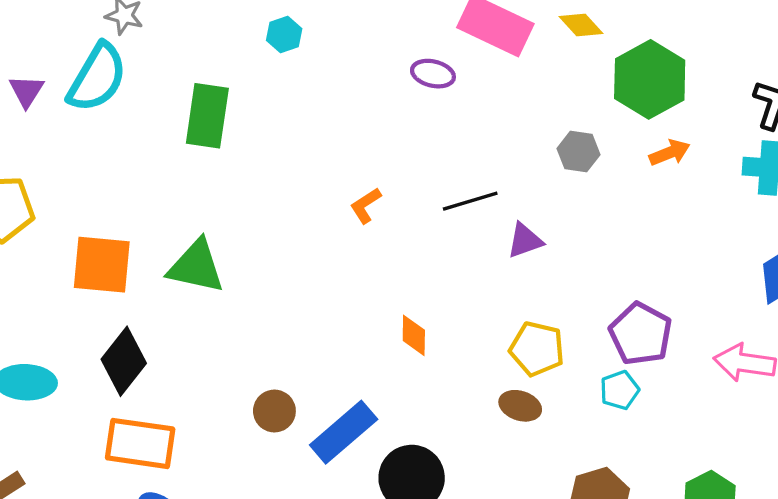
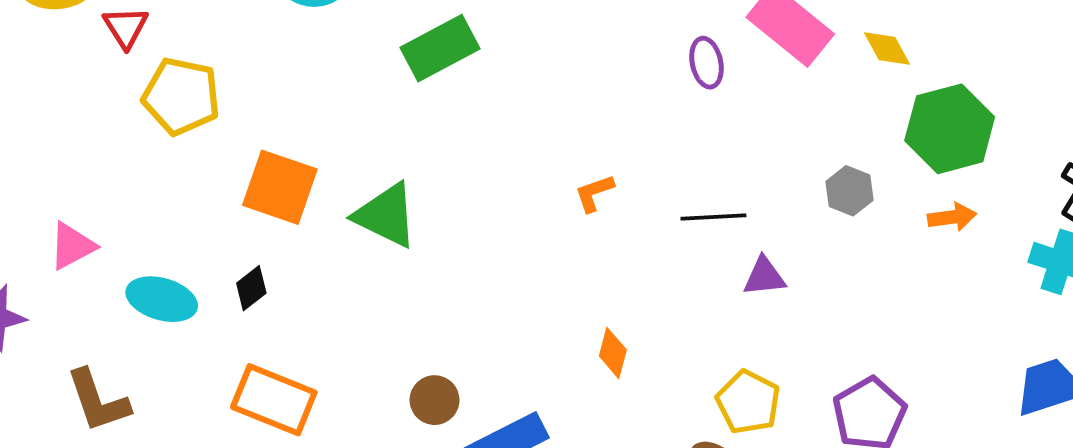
purple ellipse: (433, 74) -> (707, 63), turned 51
green rectangle: (207, 116) -> (440, 48), turned 40
black diamond: (124, 361) -> (251, 288), moved, size x0.6

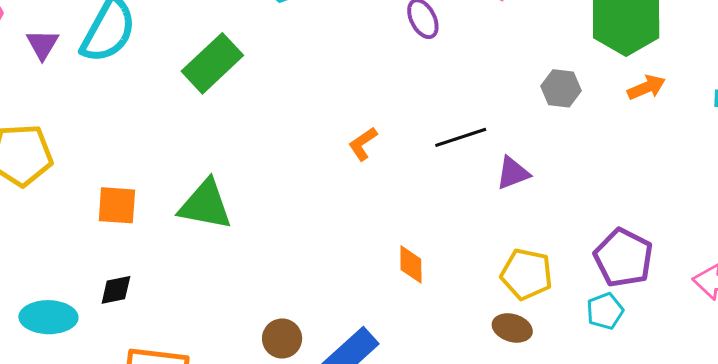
orange square: (280, 187) -> (117, 205), size x0.7
black diamond: (251, 288) -> (116, 290), turned 42

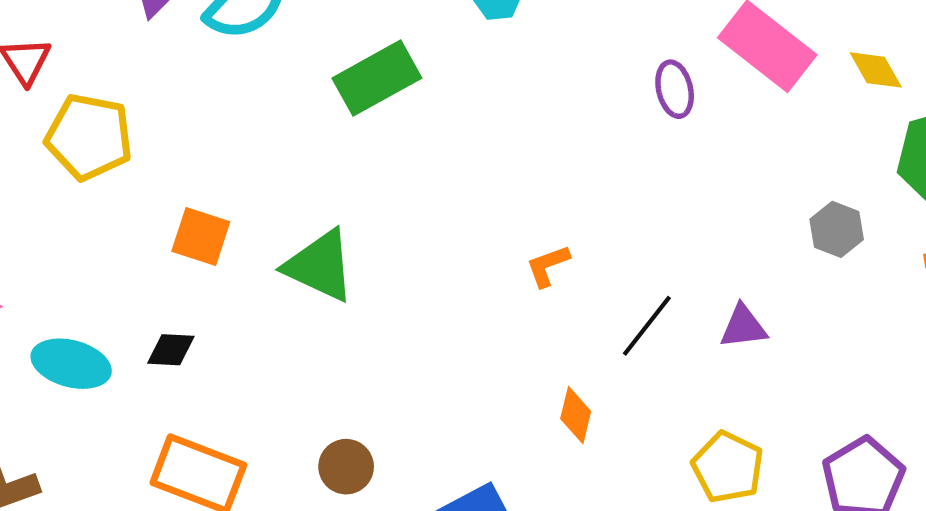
black line: (461, 137) -> (647, 326), moved, turned -48
orange L-shape: (363, 144) -> (548, 266), moved
brown circle: (282, 338) -> (346, 467), moved

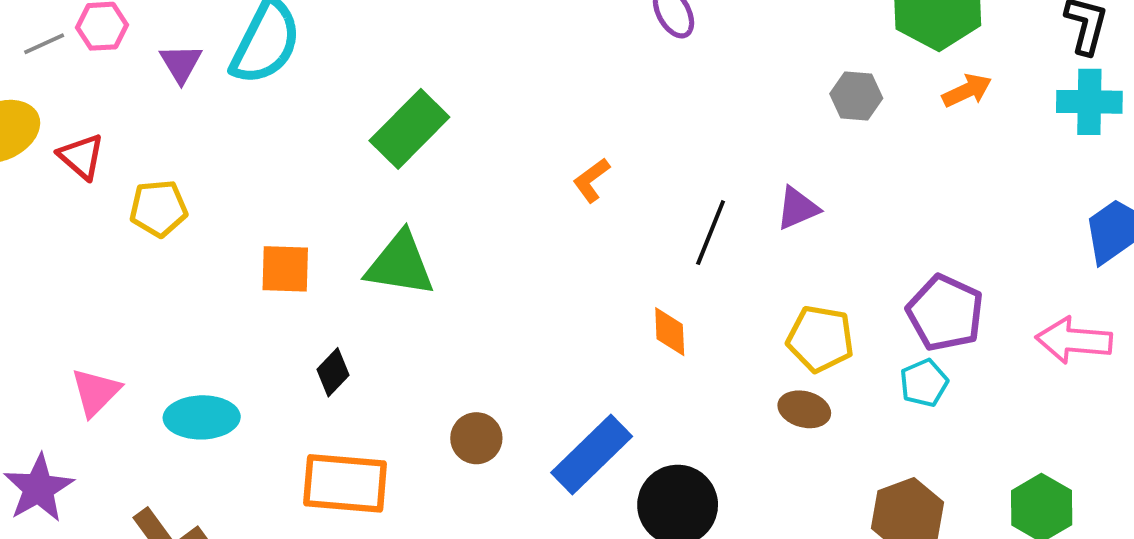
green rectangle: (377, 78) -> (409, 129), moved
yellow pentagon: (89, 137) -> (158, 208), size x0.7
orange L-shape: (548, 266) -> (591, 180), moved
black diamond: (171, 350) -> (333, 372), moved, turned -33

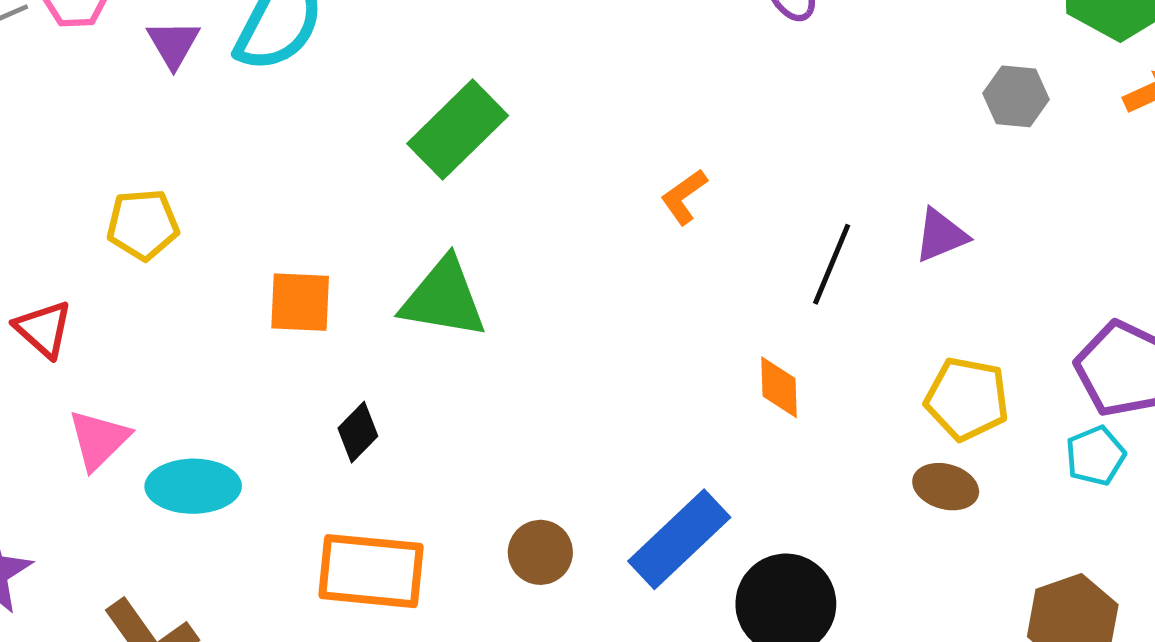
red triangle: (81, 156) -> (43, 329), moved
pink triangle: (96, 392) -> (99, 440), moved
brown circle: (476, 438) -> (540, 552), moved

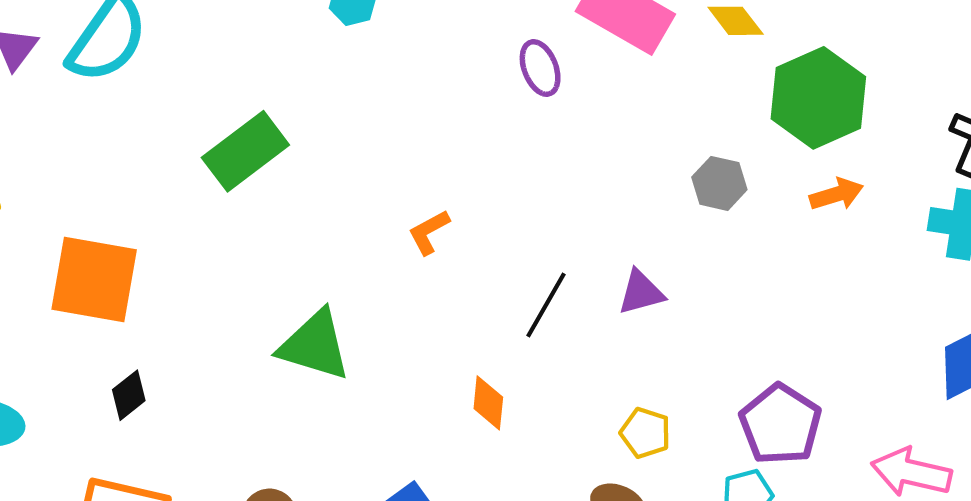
green triangle: (444, 298) -> (315, 345), moved
orange square: (300, 302) -> (94, 280), size x1.6
yellow pentagon: (967, 399) -> (645, 433), size x0.7

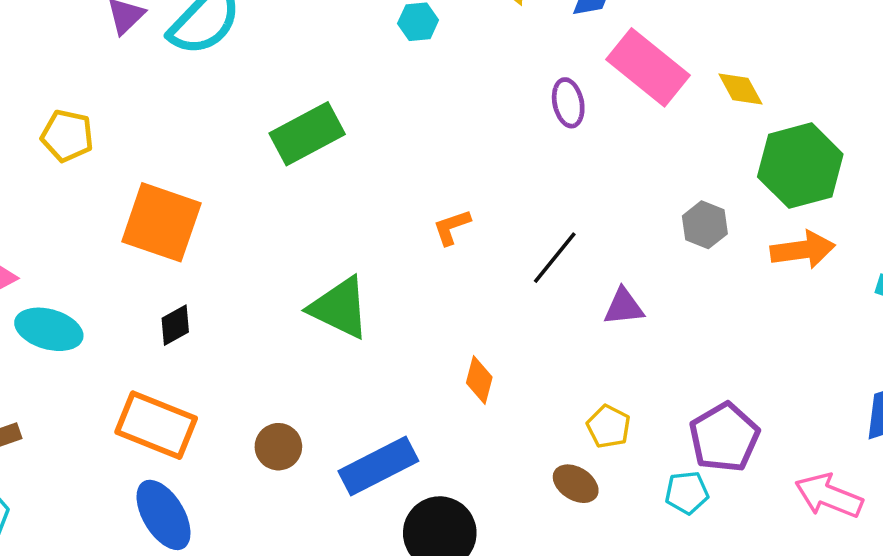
orange arrow: (836, 194) -> (803, 250), size x1.4
black line: (546, 305) -> (555, 258), moved

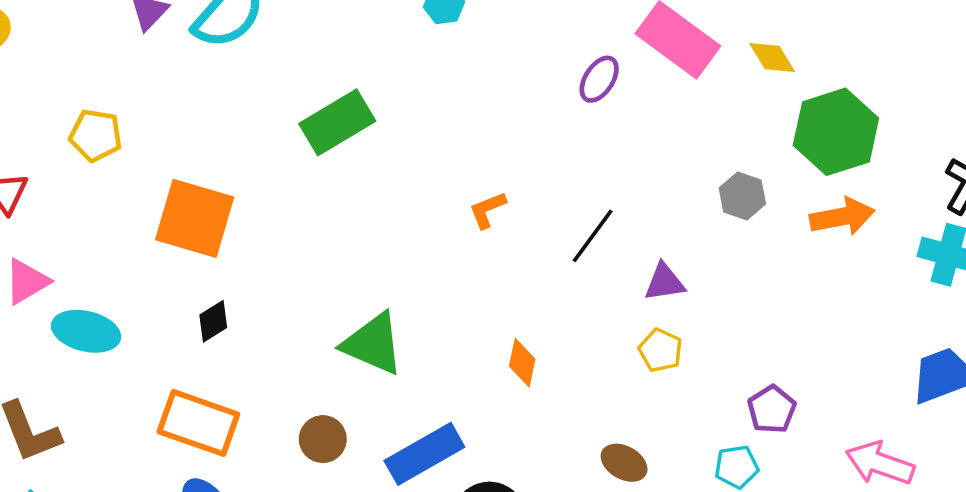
purple ellipse: (568, 103) -> (599, 79), turned 48
green triangle: (340, 308) -> (373, 344), moved
yellow pentagon: (609, 427) -> (660, 350), moved
purple pentagon: (724, 437) -> (772, 409), size x0.7

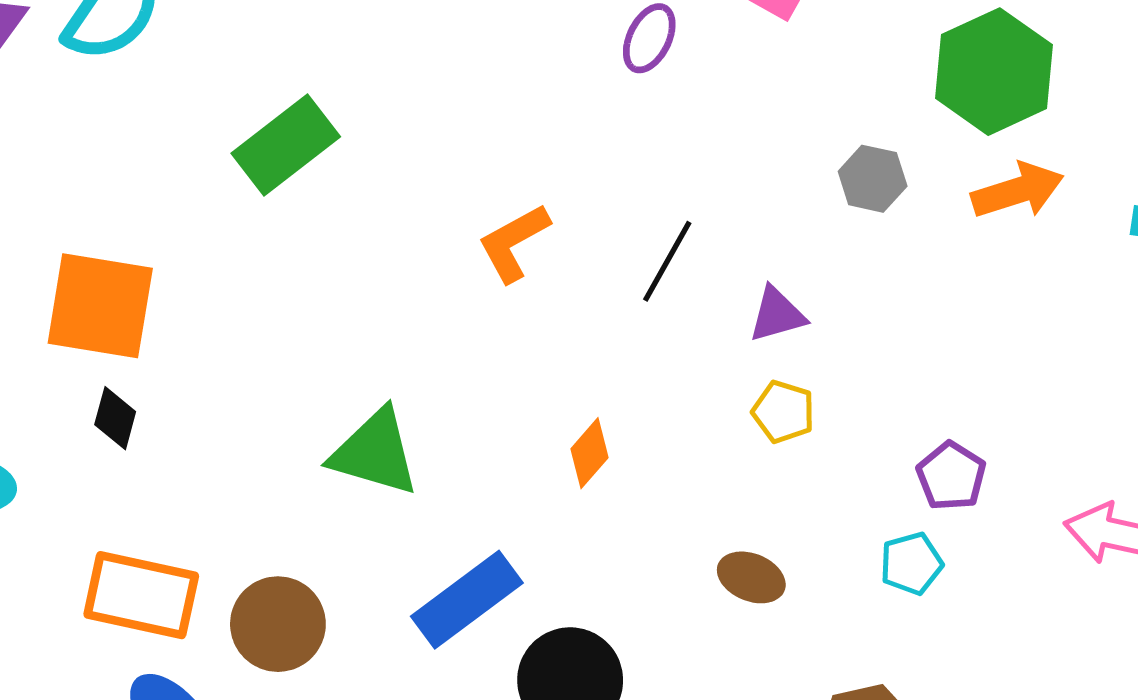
orange L-shape: (487, 210) -> (514, 243), size x1.4
black diamond: (213, 321) -> (115, 418), moved, turned -36
orange diamond: (522, 363) -> (590, 453), turned 36
brown circle: (323, 439) -> (278, 624), moved, size x1.4

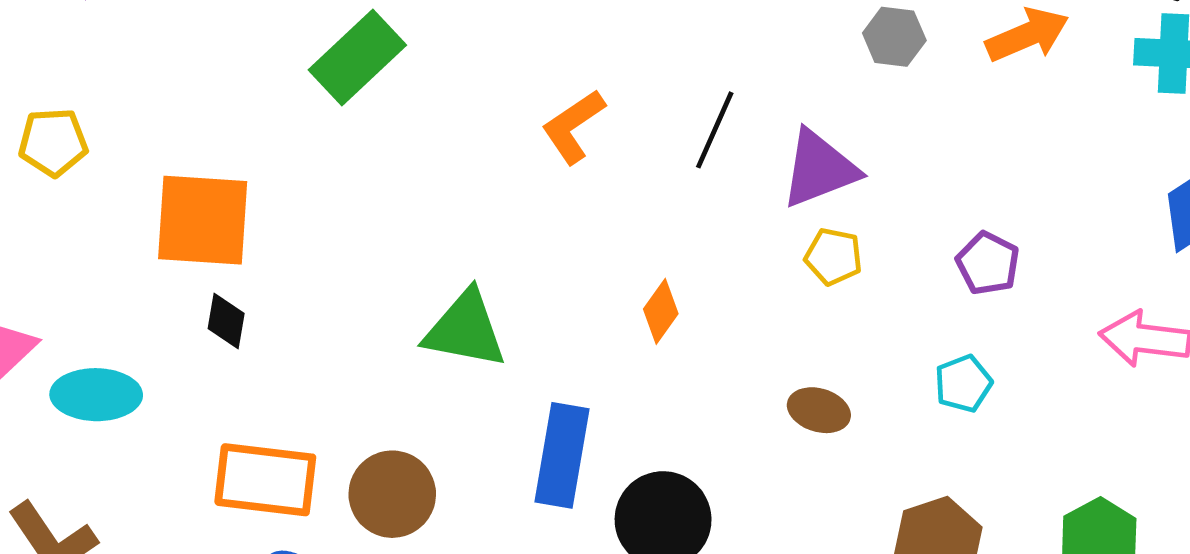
purple triangle: (777, 315) -> (819, 169), size x1.5
purple pentagon: (951, 476) -> (988, 263), moved
blue rectangle: (467, 600) -> (562, 455), turned -38

